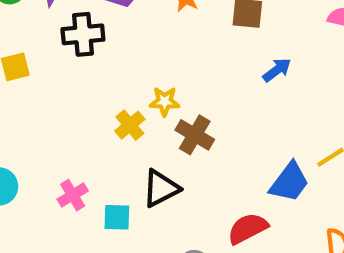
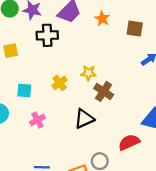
yellow cross: (130, 125) -> (60, 83), moved
cyan square: (117, 217) -> (24, 90), moved

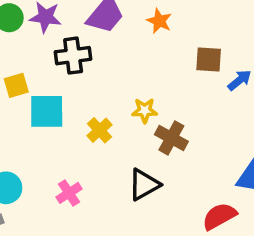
brown square: (135, 29) -> (209, 59), moved
cyan square: (24, 90) -> (47, 111), moved, size x1.5

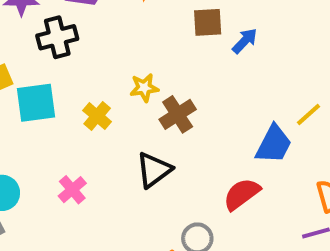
brown cross: (171, 138) -> (178, 114), turned 36

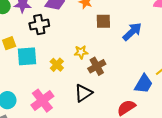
brown square: (208, 22) -> (103, 21), moved
blue arrow: (245, 41) -> (132, 32), size x1.5
pink cross: (72, 190) -> (42, 101), size x1.6

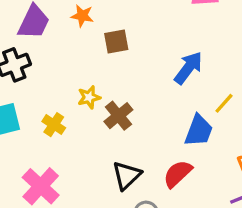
blue arrow: (132, 32) -> (188, 68), moved
black triangle: (83, 93) -> (127, 175), moved

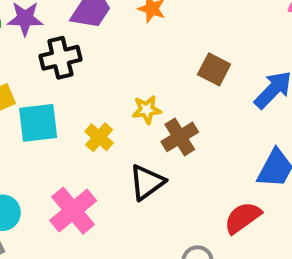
brown square: (116, 42) -> (214, 69), moved, turned 30
black triangle: (127, 175) -> (147, 182), moved

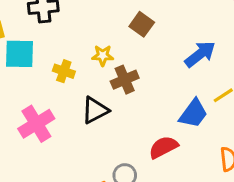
brown square: (214, 69) -> (142, 24), moved
yellow cross: (99, 137) -> (64, 71), turned -30

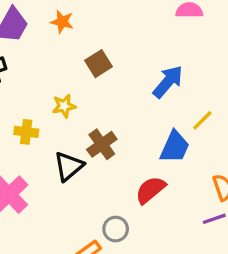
brown square: (142, 24) -> (99, 64), turned 35
brown cross: (125, 80) -> (102, 144), moved

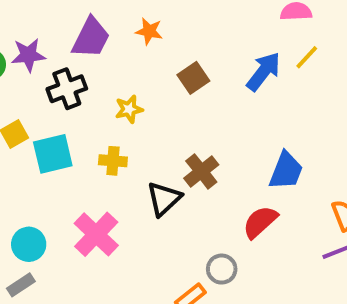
blue arrow: (168, 82) -> (263, 72), moved
yellow star: (64, 106) -> (129, 109), moved
yellow line: (202, 120) -> (307, 57), moved

